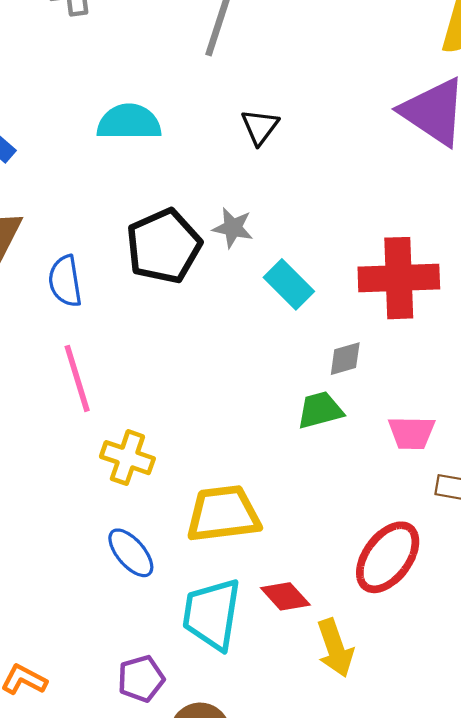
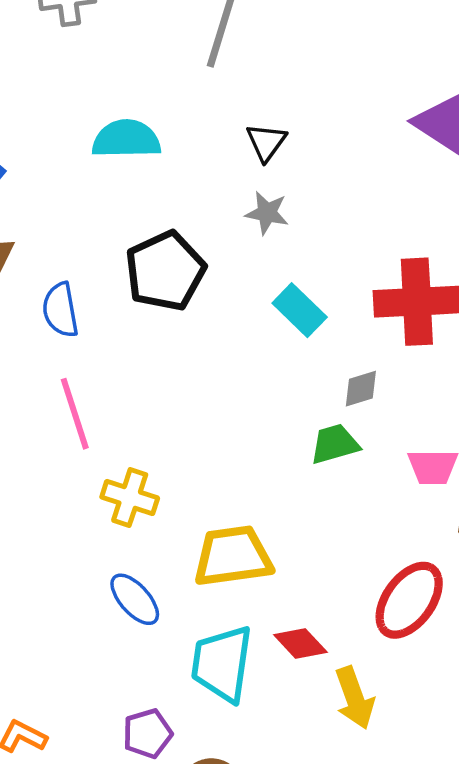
gray star: (233, 228) -> (267, 213), moved

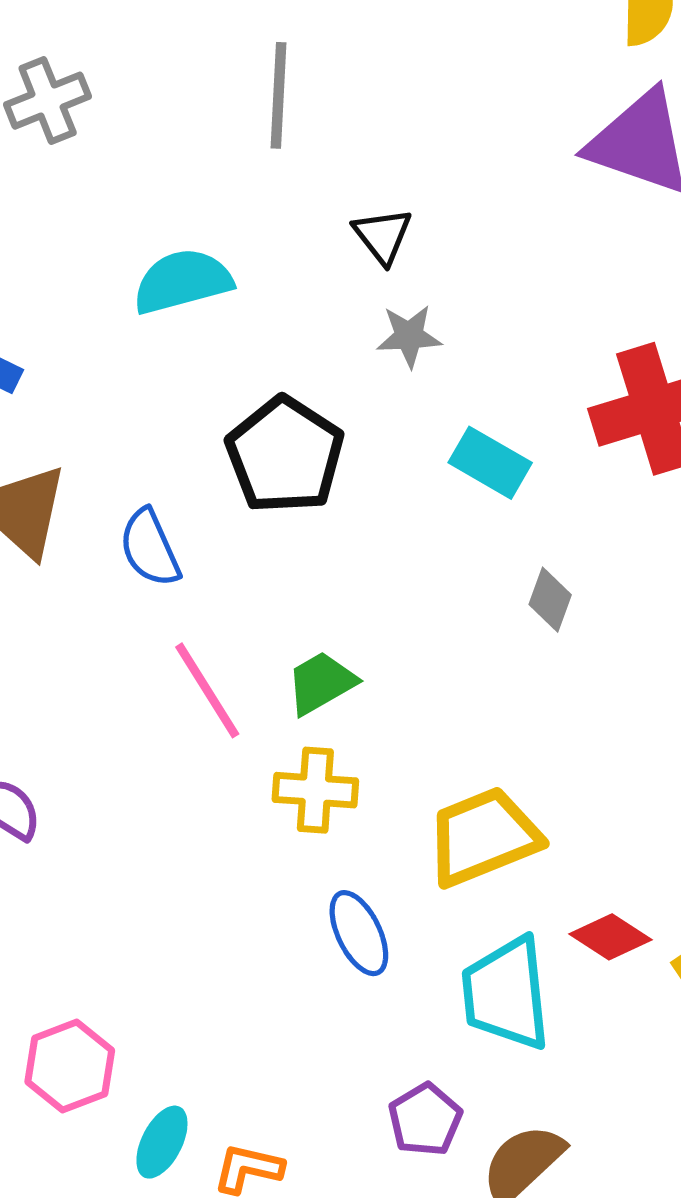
gray diamond: (361, 389) -> (550, 600), moved, turned -39
green trapezoid: (335, 444) -> (321, 683), moved
blue ellipse: (135, 599) -> (359, 933), turned 30

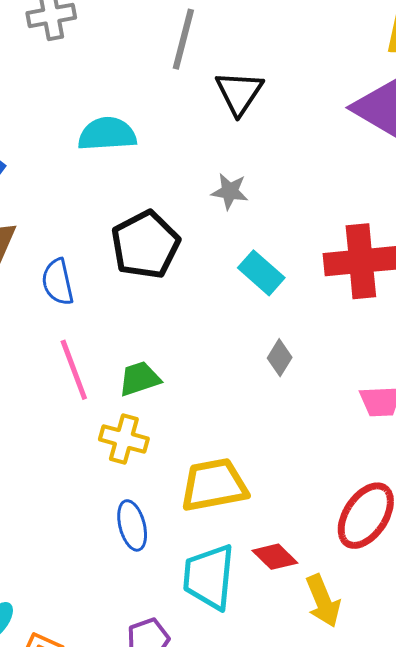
black triangle: (383, 236) -> (239, 93), moved, size x1.4

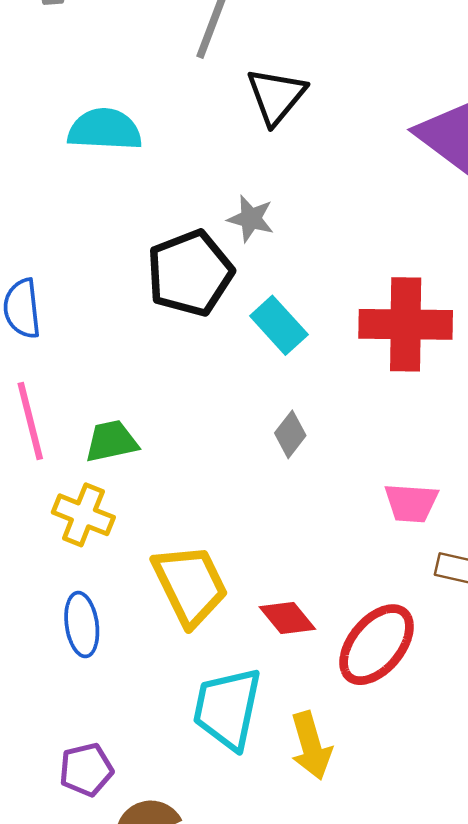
black pentagon: (145, 245) -> (190, 273), moved
yellow trapezoid: (214, 485) -> (190, 585), turned 68
red diamond: (275, 557) -> (287, 618), moved
cyan trapezoid: (209, 577) -> (227, 708), moved

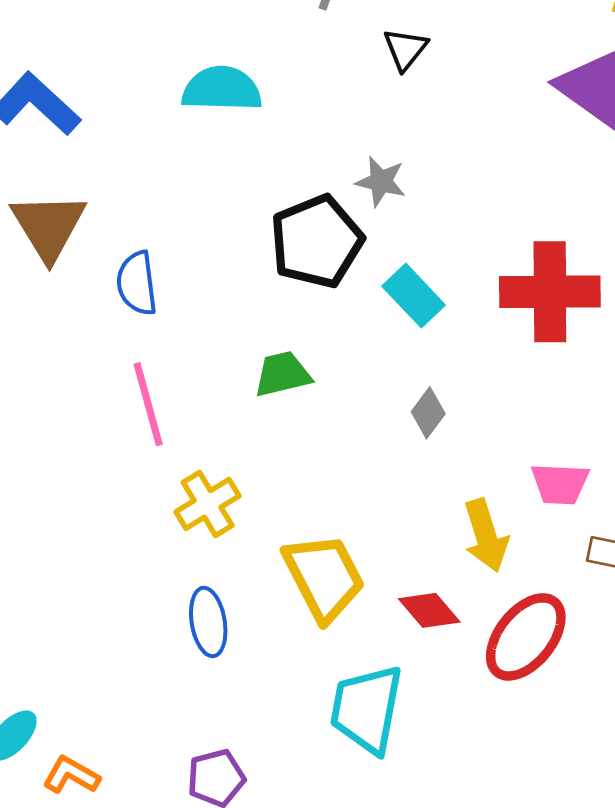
black triangle: (276, 96) -> (405, 49), size x0.7
green trapezoid: (111, 441) -> (282, 374), moved
yellow cross: (83, 515) -> (208, 504), turned 38
yellow arrow: (311, 746) -> (486, 536), moved

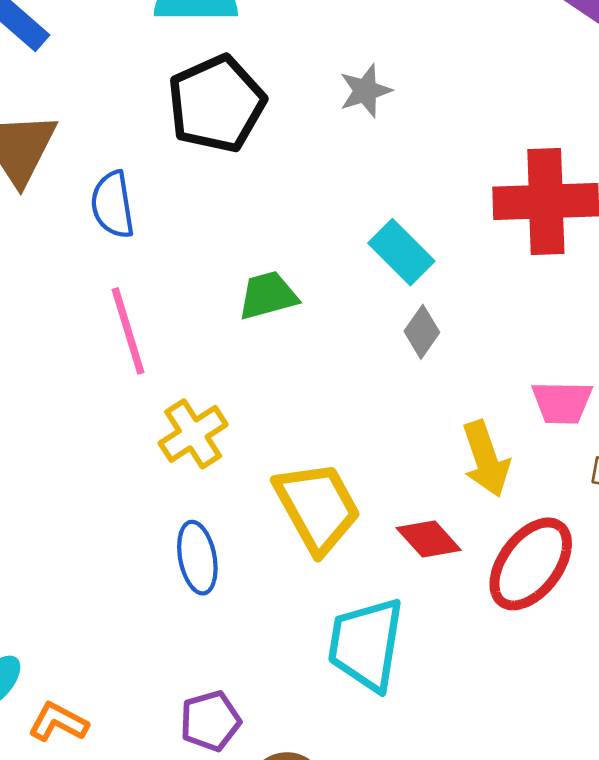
gray star: (381, 181) -> (365, 91), turned -30
black pentagon: (317, 241) -> (216, 104), moved
cyan rectangle: (414, 296) -> (401, 252), moved

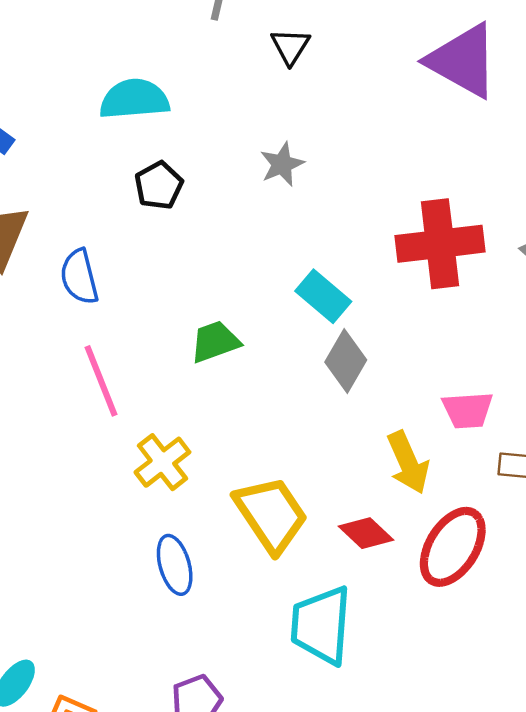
black pentagon: (216, 104) -> (159, 185), size x0.6
gray diamond: (422, 332) -> (346, 361), size x1.4

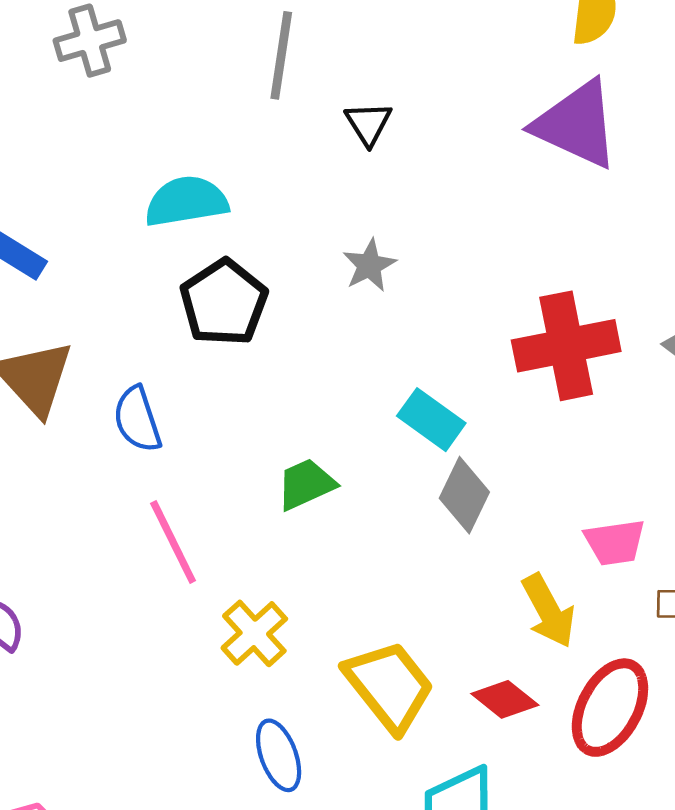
black pentagon: (159, 185) -> (224, 302), size x1.5

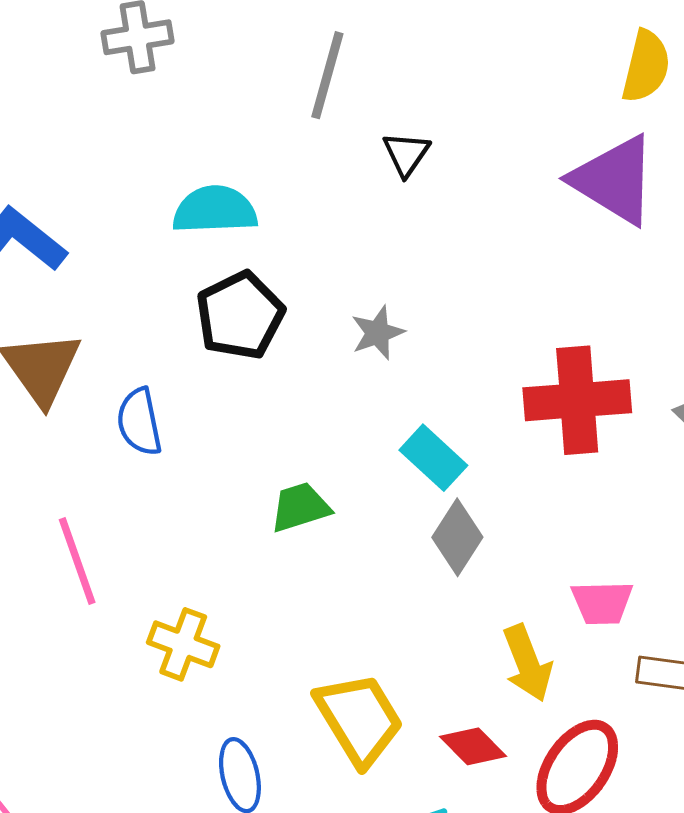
gray star: (369, 265) -> (378, 333), moved
pink line: (173, 542) -> (77, 561), moved
yellow cross: (254, 633) -> (183, 644), moved, turned -34

